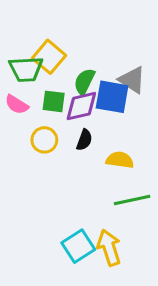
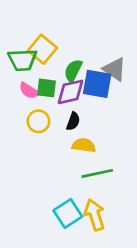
pink semicircle: (17, 105) -> (29, 91), moved
yellow semicircle: (120, 160) -> (84, 145), moved
green line: (132, 200) -> (97, 173), moved

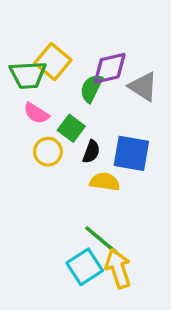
blue square: (97, 84) -> (131, 153), moved
green square: (46, 88) -> (71, 128), moved, turned 30
purple diamond: (71, 92) -> (110, 68), moved
green line: (97, 173) -> (101, 240), moved, turned 52

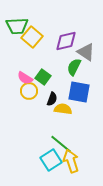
green trapezoid: (28, 75) -> (17, 26), moved
green semicircle: (91, 88) -> (74, 67), moved
pink semicircle: (36, 113) -> (25, 78), moved
black semicircle: (91, 152) -> (52, 99), moved

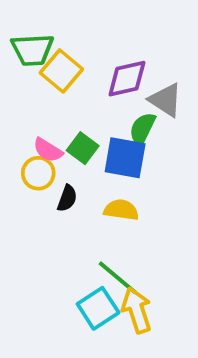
yellow circle: (29, 91) -> (38, 173), moved
blue square: (79, 92) -> (125, 158), moved
black semicircle: (52, 99) -> (67, 198), moved

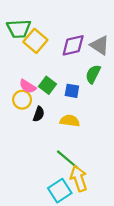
gray triangle: (166, 100) -> (100, 45), moved
green semicircle: (142, 129) -> (93, 74), moved
blue square: (125, 158) -> (72, 91), size x0.6
cyan square: (98, 308) -> (60, 191), moved

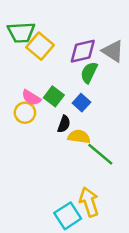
green semicircle: (93, 74) -> (89, 73), moved
blue square: (72, 91) -> (81, 103), turned 32
black semicircle: (39, 114) -> (64, 124), moved
green line: (68, 160) -> (100, 154), moved

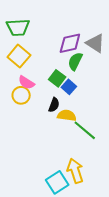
yellow square: (40, 46) -> (19, 56), moved
green square: (54, 96) -> (57, 78), moved

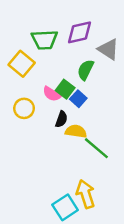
green trapezoid: (18, 27) -> (45, 40), moved
purple diamond: (70, 43) -> (79, 32), moved
pink semicircle: (26, 83) -> (52, 94), moved

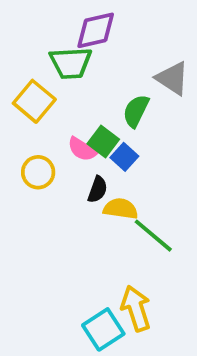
purple diamond: (79, 32) -> (96, 30), moved

